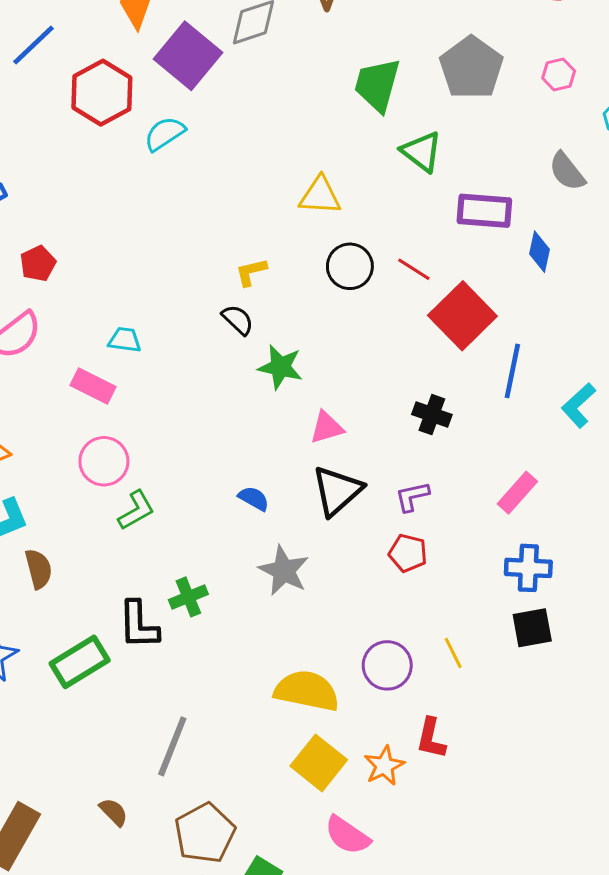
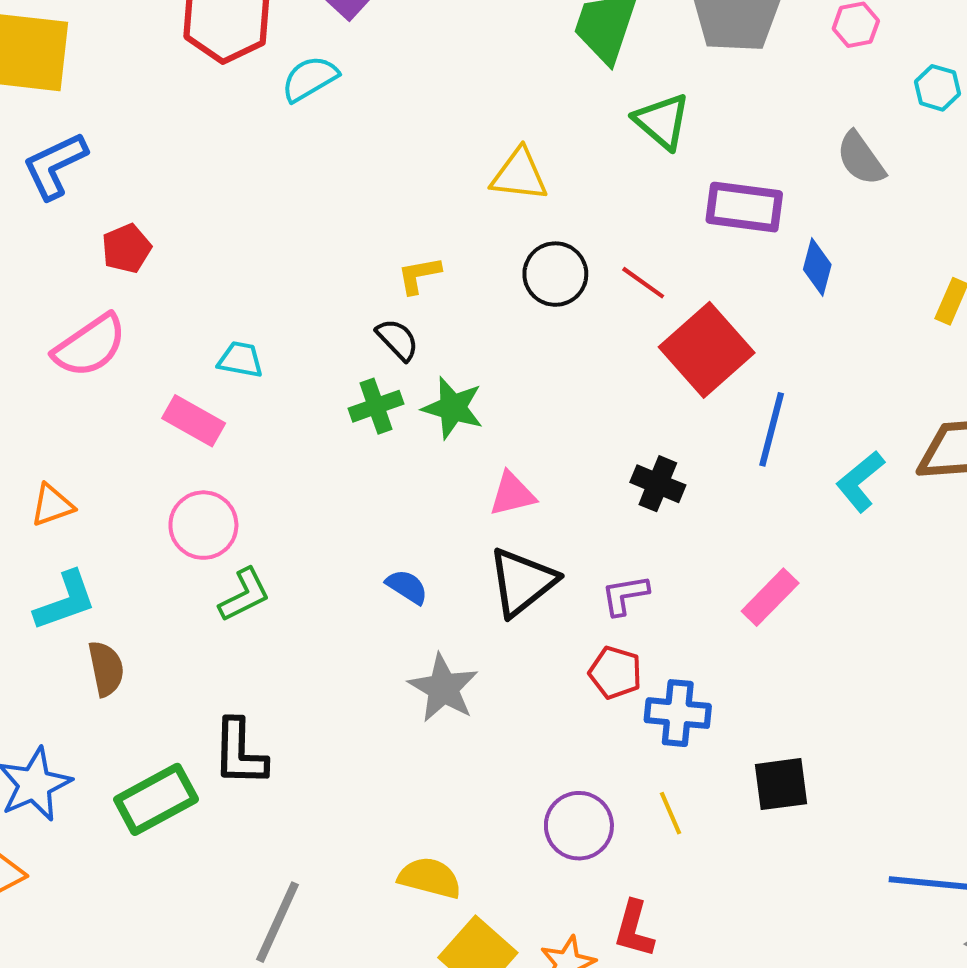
blue cross: (528, 568) -> (678, 713), moved
green cross: (188, 597) -> (376, 406), moved
yellow semicircle: (307, 691) -> (430, 878), moved, size x0.7

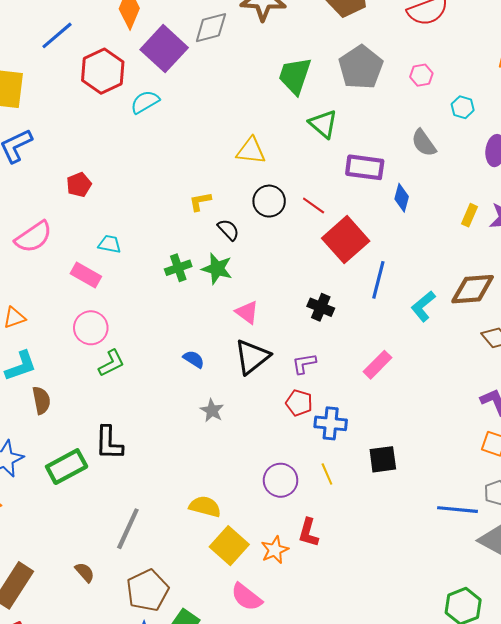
red pentagon: (126, 248) -> (79, 185), moved
black semicircle: (397, 340) -> (228, 230), moved
pink triangle: (512, 494) -> (247, 312), turned 50
gray star: (443, 688) -> (212, 410), size x0.7

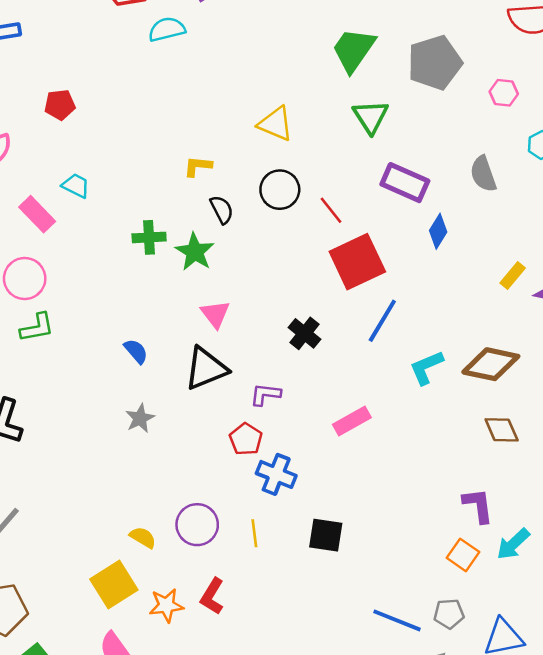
yellow semicircle: (205, 506) -> (143, 537), moved, size x0.7

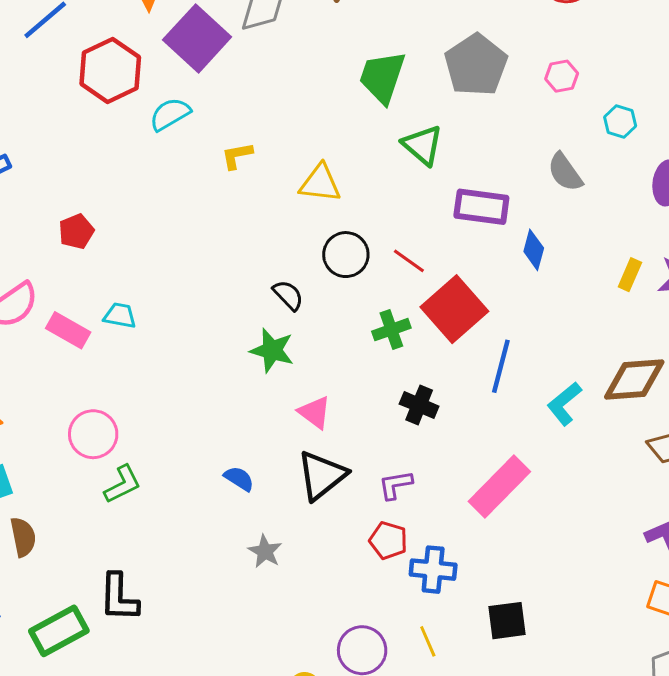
yellow L-shape: (198, 166) -> (237, 156), moved
pink rectangle: (37, 214) -> (68, 330), moved
green cross: (149, 237) -> (391, 330), moved
pink rectangle: (352, 421) -> (499, 487), size x1.5

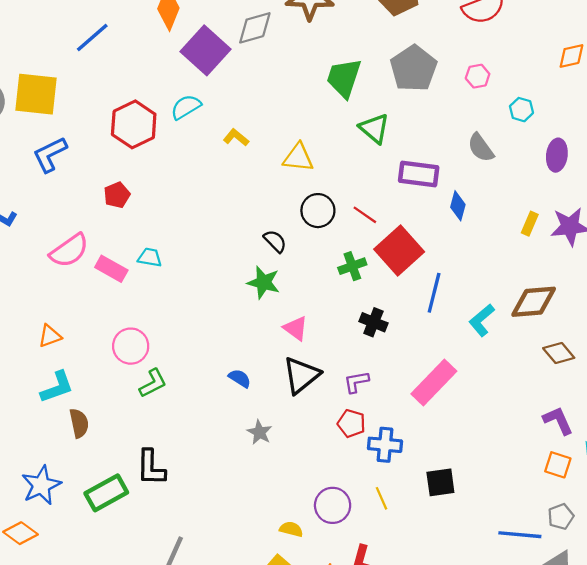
red hexagon: (110, 70) -> (134, 124), moved
yellow L-shape: (237, 156) -> (236, 137), turned 50

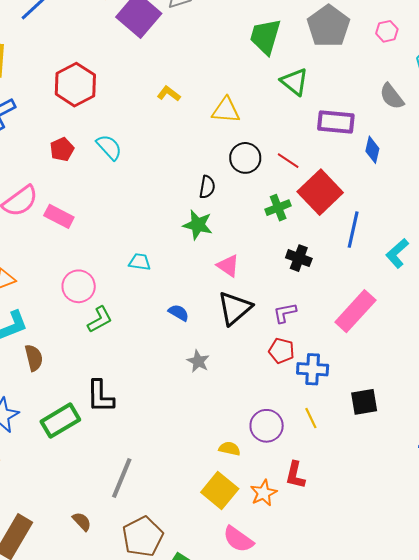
cyan semicircle: (186, 107) -> (109, 147), moved, turned 80
black semicircle: (275, 241) -> (207, 187), turned 55
cyan trapezoid: (150, 257) -> (140, 262), moved

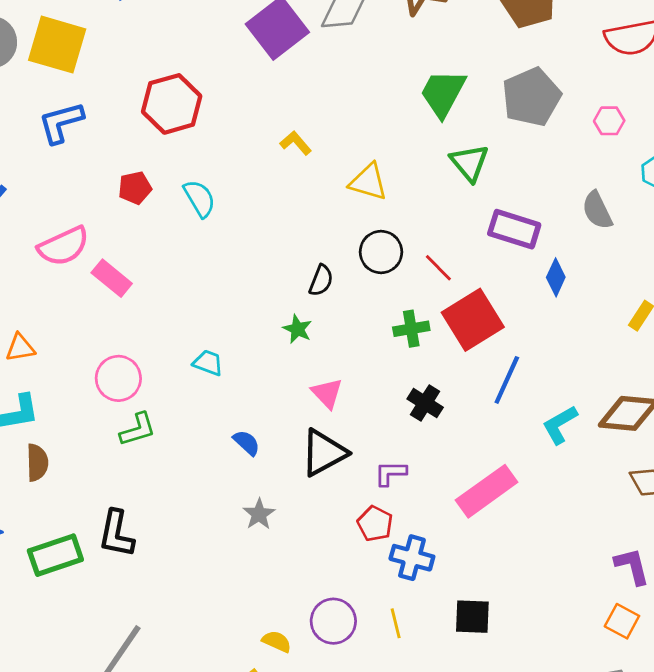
green star: (198, 225) -> (297, 329), size x0.7

